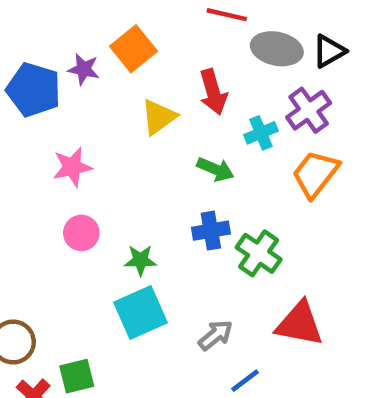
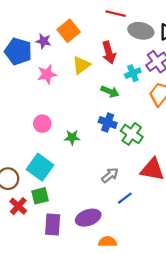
pink star: (72, 167) -> (47, 74), moved
blue cross: (211, 231) -> (108, 122), turned 30
cyan square: (140, 312) -> (40, 167), moved, turned -30

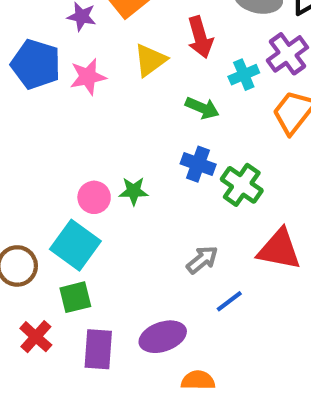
blue pentagon: (18, 51) -> (36, 64), moved
pink circle: (42, 124) -> (94, 197), moved
red cross: (18, 206) -> (36, 337), moved

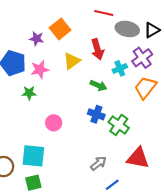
green star: (134, 191) -> (29, 93), moved
pink circle: (94, 197) -> (54, 123), moved
cyan square: (75, 245) -> (33, 156), turned -30

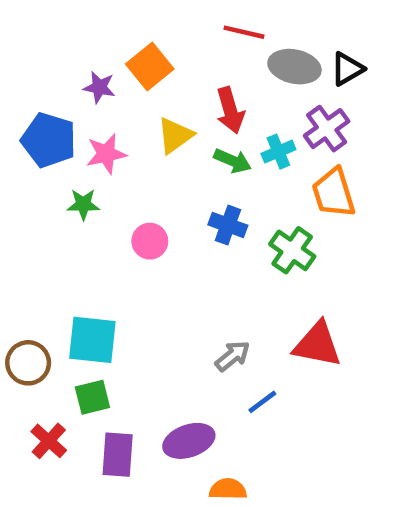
green arrow: (98, 85) -> (232, 161), moved
orange trapezoid: (145, 88) -> (334, 193), turned -55
blue cross: (96, 114) -> (228, 225), moved
pink circle: (54, 123) -> (150, 241), moved
green cross: (119, 125) -> (292, 250), moved

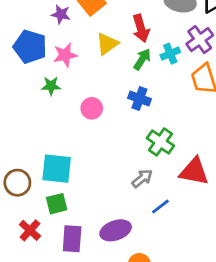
green arrow: (232, 161) -> (142, 59), turned -80
green cross: (292, 250) -> (160, 142), moved

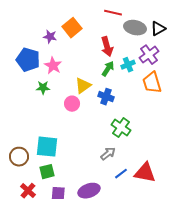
yellow triangle: (107, 44) -> (83, 86), moved
pink star: (65, 55) -> (53, 66), turned -30
red triangle: (194, 171) -> (145, 173), moved

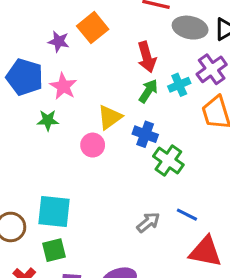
green cross: (121, 128) -> (168, 161), moved
blue line: (121, 174) -> (187, 215), moved, turned 64

